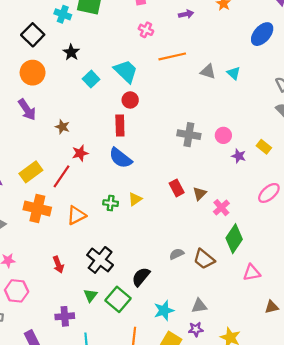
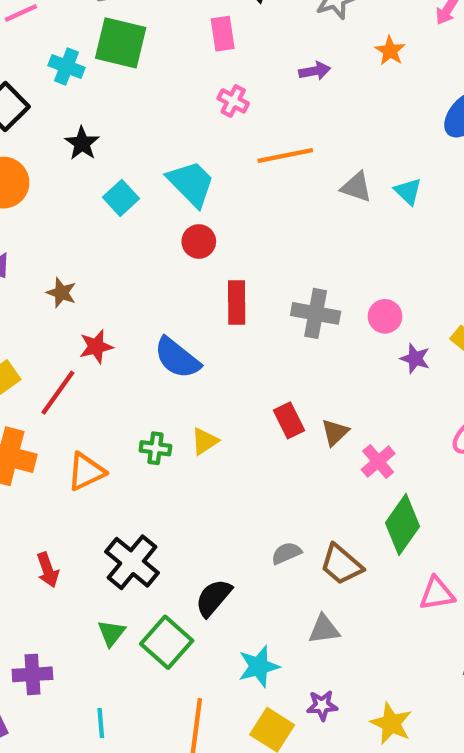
red rectangle: (120, 126) -> (237, 302), moved
gray triangle: (199, 306) -> (324, 629), moved
purple cross: (65, 316) -> (32, 674), moved

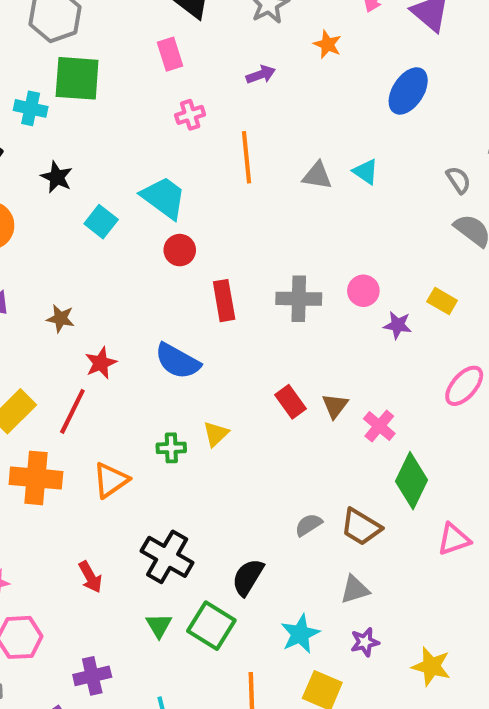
pink cross: (233, 101) -> (190, 115), turned -36
orange line: (285, 156) -> (247, 157), turned -75
purple star: (322, 705) -> (365, 642), moved

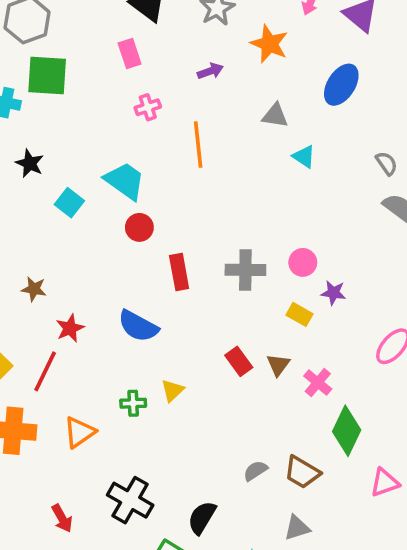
orange star: (327, 44) -> (269, 44), size x1.5
gray triangle: (317, 176) -> (275, 116), moved
yellow rectangle: (442, 301) -> (299, 314), moved

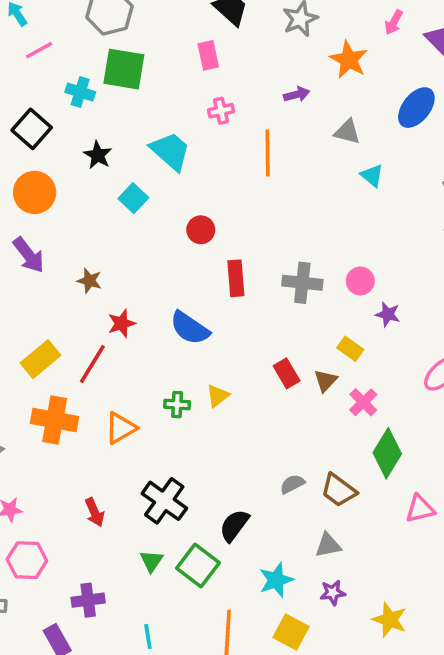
purple arrow: (210, 71) -> (297, 94), moved
cyan trapezoid: (125, 181) -> (170, 151), moved
yellow rectangle: (299, 314) -> (350, 349), moved

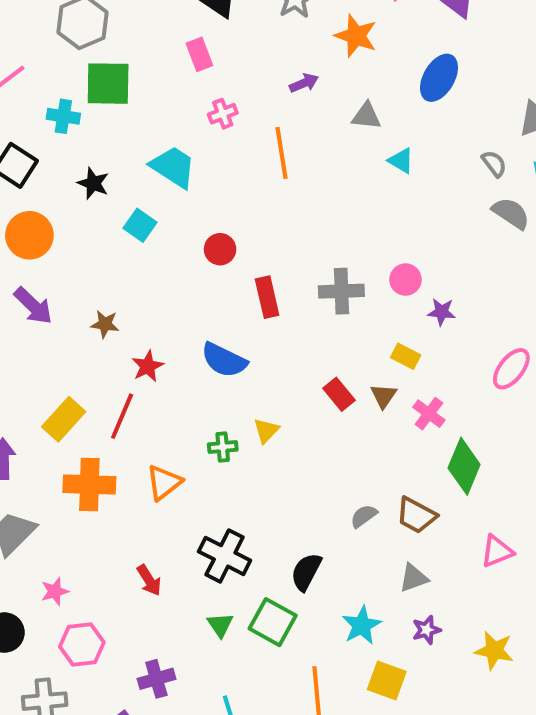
pink triangle: (420, 509) -> (497, 551), moved

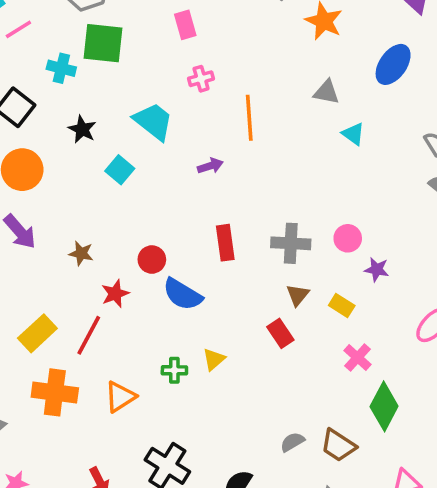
purple arrow: (304, 83) -> (210, 166), moved
red circle: (220, 249) -> (152, 260), moved
brown triangle: (384, 396) -> (298, 295), moved

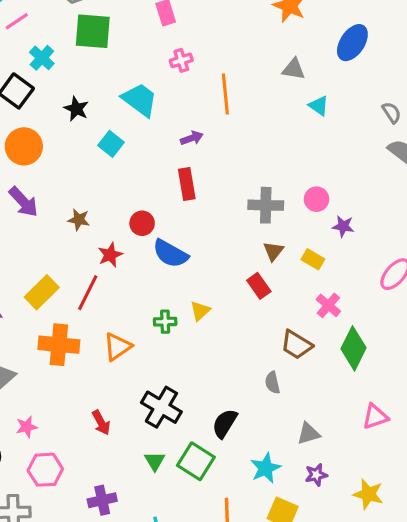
cyan cross: (61, 68) -> (42, 58), moved, turned 30
red rectangle: (225, 243) -> (187, 184), moved
gray semicircle: (292, 442) -> (272, 383), turned -70
brown trapezoid: (338, 445) -> (296, 345), moved

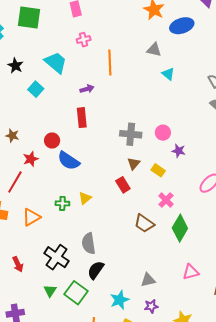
blue ellipse: (352, 43) -> (182, 26), moved, turned 35
gray semicircle: (272, 383) -> (89, 243), moved, size x1.5

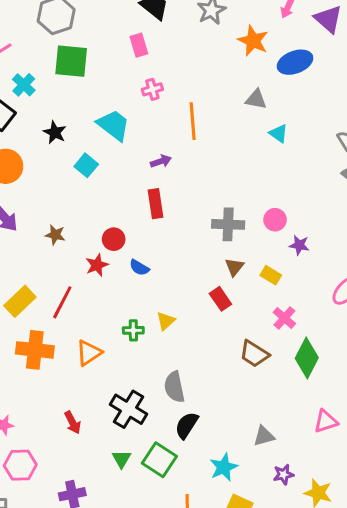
red star: (31, 159) -> (97, 265), moved
blue semicircle: (69, 161) -> (139, 268), size x0.6
purple star: (151, 306) -> (283, 475), moved

